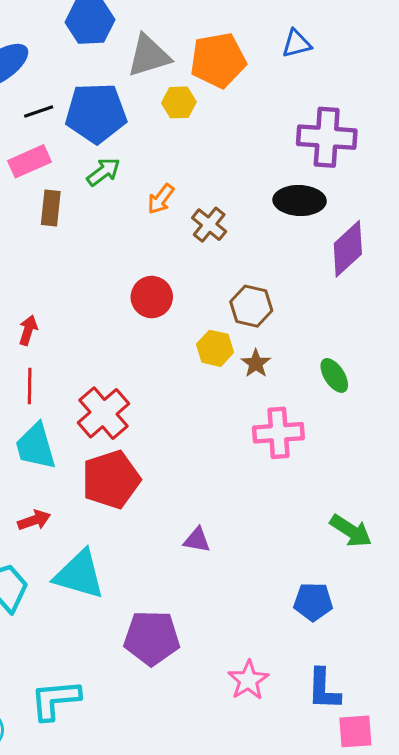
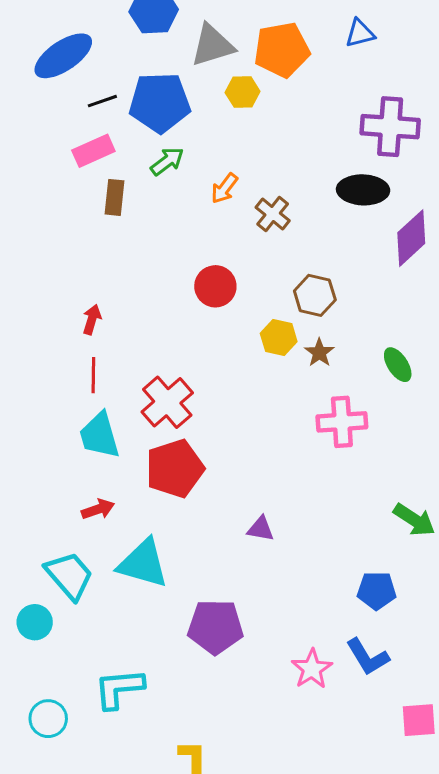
blue L-shape: (324, 689) -> (368, 657), moved, turned -33

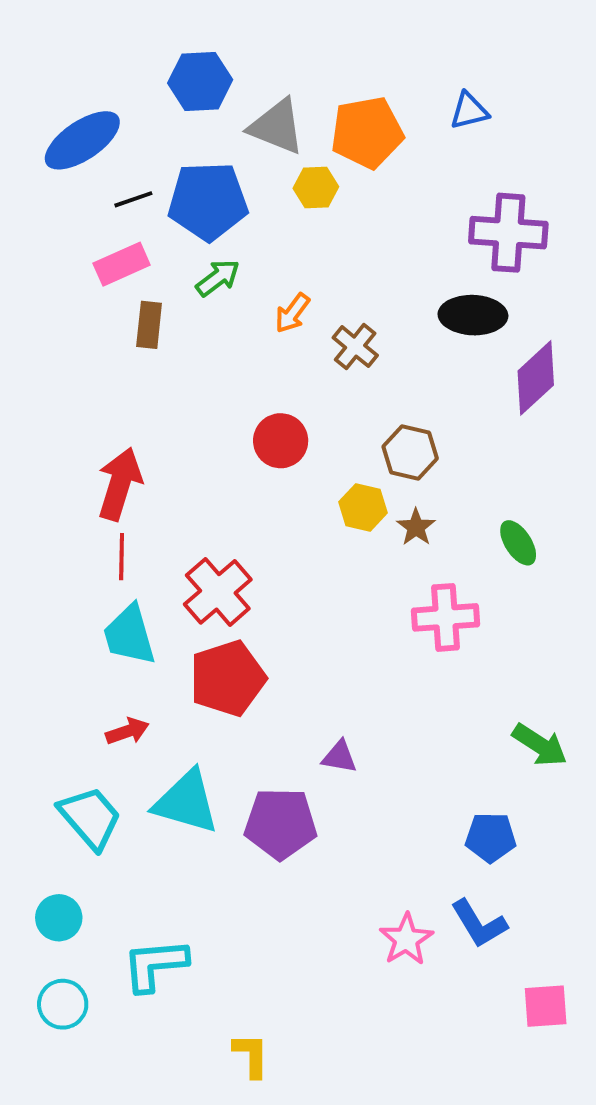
gray triangle: (212, 45) -> (277, 127), turned 39
red arrow: (92, 319) -> (120, 484), size x1.8
cyan circle: (35, 622) -> (59, 918), moved
purple pentagon: (215, 627) -> (281, 824), moved

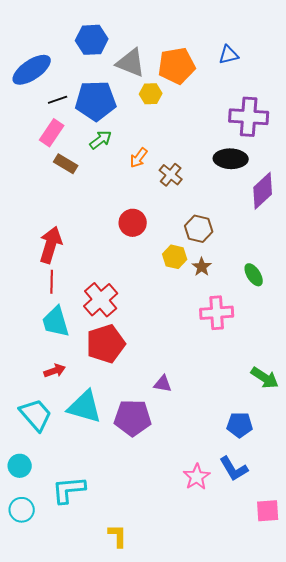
pink rectangle: (122, 264) -> (52, 133), turned -32
brown rectangle: (149, 325) -> (66, 164), turned -65

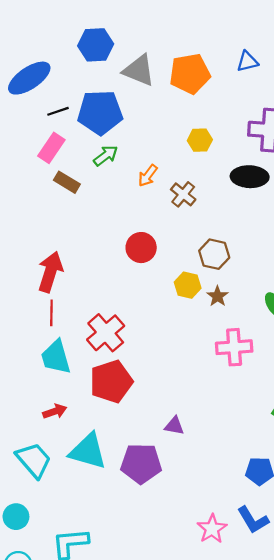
yellow hexagon: (151, 94) -> (200, 140), moved

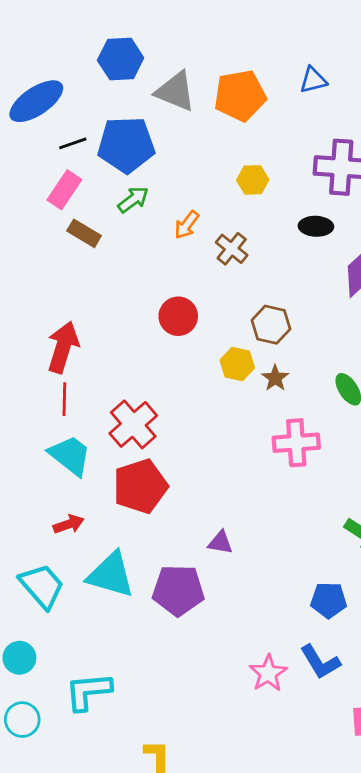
black ellipse: (250, 177) -> (316, 226), size x0.7
cyan trapezoid: (56, 357) -> (70, 455), turned 144

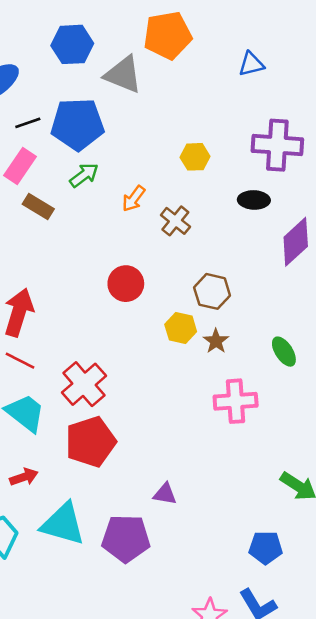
orange pentagon: (240, 96) -> (168, 35), moved
red line: (64, 399) -> (20, 361), turned -64

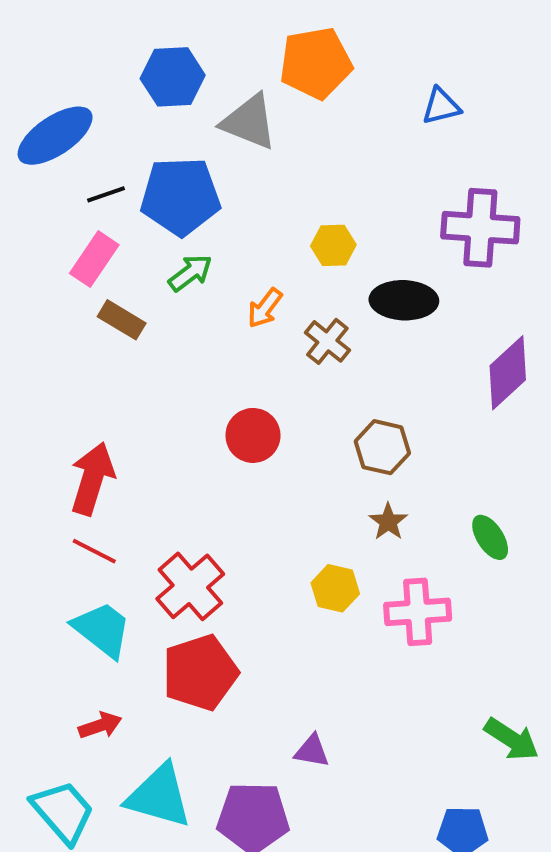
yellow hexagon: (195, 157) -> (333, 245), moved
black ellipse: (254, 200) -> (404, 300), moved, size x1.4
yellow hexagon: (181, 328) -> (335, 588), moved

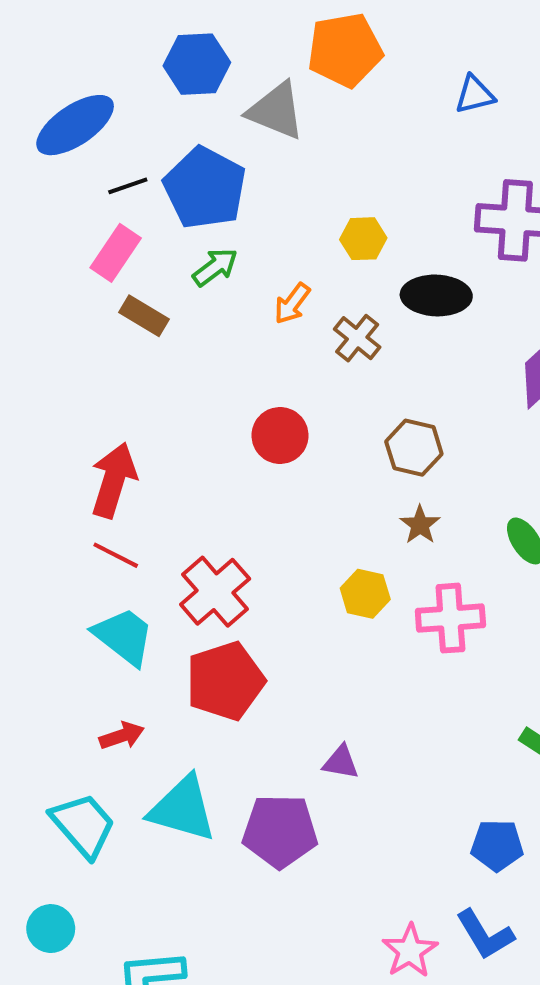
blue pentagon: (180, 196) -> (205, 188), turned 30

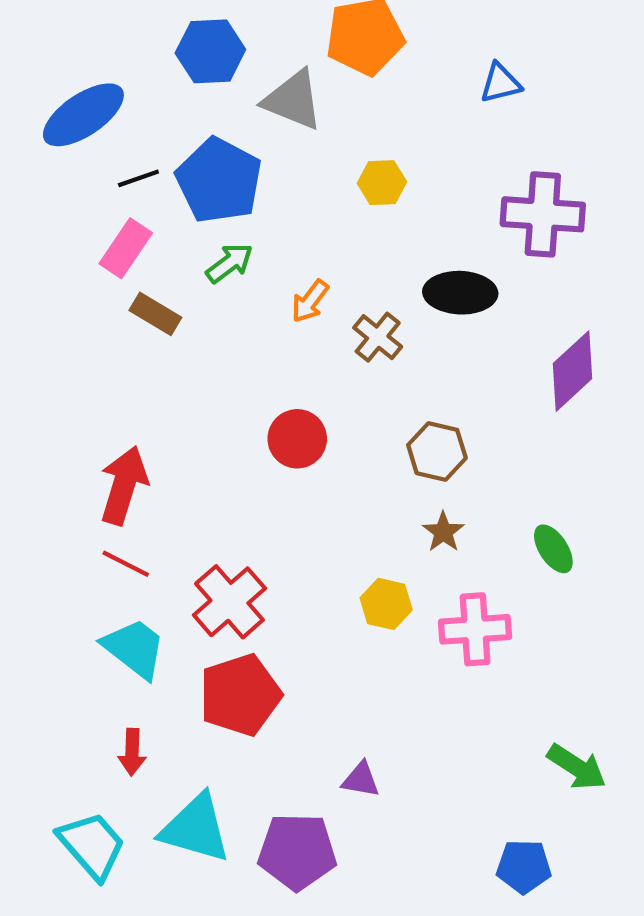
yellow hexagon: (363, 239) -> (382, 183), moved
red arrow: (122, 736) -> (132, 752), turned 111

